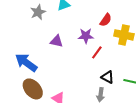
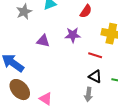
red semicircle: (106, 20) -> (86, 11), moved
red line: (97, 52) -> (95, 55), moved, turned 72

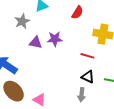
gray star: (24, 12) -> (22, 21), moved
purple star: (73, 35) -> (55, 39), moved

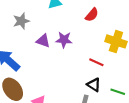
gray star: (22, 21) -> (21, 21), moved

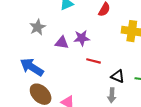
red line: (96, 62) -> (93, 61), moved

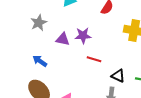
blue arrow: (32, 67) -> (40, 61), moved, size x0.6

